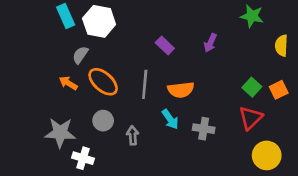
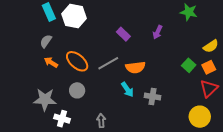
yellow semicircle: (281, 46) -> (211, 46), moved, turned -126
gray semicircle: (80, 55) -> (46, 41), moved
gray line: (145, 84) -> (108, 63), turned 55
red triangle: (251, 118) -> (209, 88), moved
gray arrow: (133, 135) -> (101, 121), moved

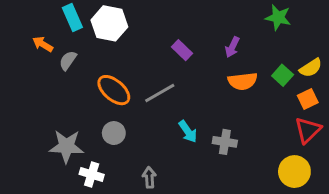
orange arrow: (51, 62) -> (43, 44), moved
green square: (189, 65) -> (283, 75), moved
orange semicircle: (135, 67) -> (243, 81), moved

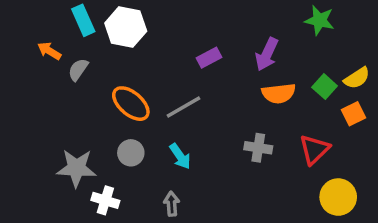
purple arrow: (232, 47) -> (267, 54), size x1.4
purple rectangle: (182, 50) -> (209, 58), turned -72
red triangle: (308, 130) -> (314, 149), moved
cyan arrow: (188, 132) -> (180, 156), moved
gray cross: (225, 142) -> (258, 148), moved

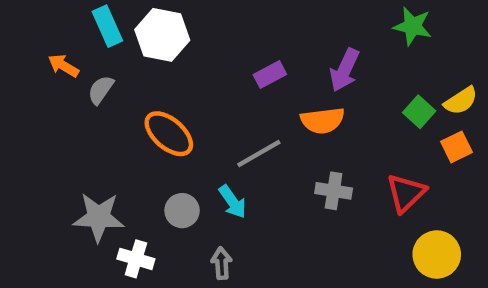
orange semicircle: (279, 93) -> (323, 121), moved
gray line: (184, 107) -> (259, 153), moved
gray circle: (131, 153) -> (182, 211), moved

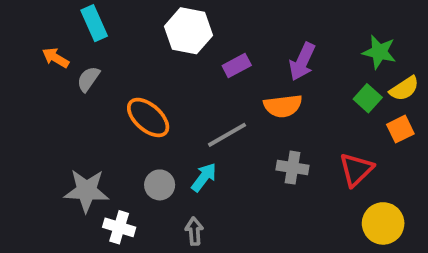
green star: (413, 26) -> (379, 52), moved
white hexagon: (162, 35) -> (189, 31), moved
cyan arrow: (233, 202) -> (204, 177), turned -108

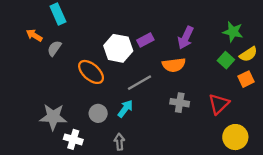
white hexagon: (189, 31) -> (118, 48), moved

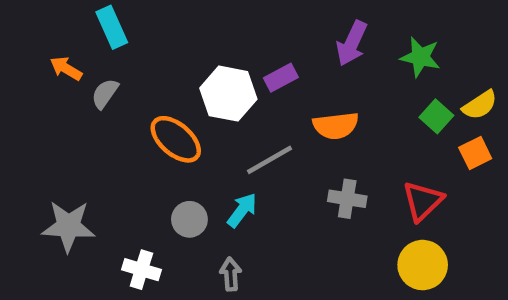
green star: (233, 32) -> (420, 57), moved
purple arrow: (186, 38) -> (352, 43), moved
gray star: (53, 117) -> (68, 226), moved
yellow circle: (235, 137) -> (423, 265), moved

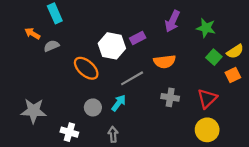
gray semicircle: (105, 94) -> (51, 46), turned 32

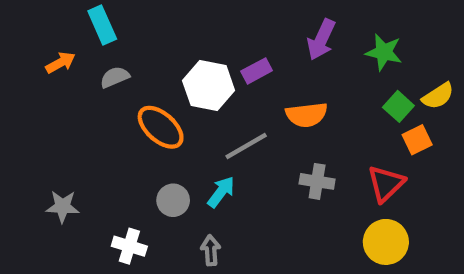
orange arrow: (32, 34) -> (60, 63), turned 120
gray semicircle: (51, 46) -> (115, 77), moved
orange square: (233, 75) -> (417, 140), moved
gray star: (34, 111) -> (63, 206), size x0.7

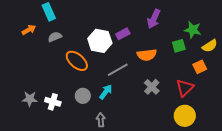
green star: (384, 52) -> (193, 30), moved
green square: (398, 106) -> (179, 46), moved, turned 32
gray cross: (317, 181) -> (152, 87), turned 35
white cross: (129, 246) -> (53, 102), moved

